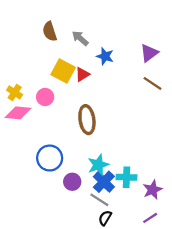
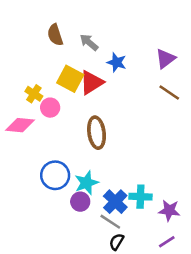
red triangle: (82, 74) -> (92, 82), size x1.5
yellow cross: (15, 92) -> (34, 94), moved
cyan star: (98, 165) -> (86, 183), moved
purple star: (152, 190) -> (169, 210), turned 30

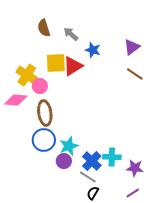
yellow square: (70, 79) -> (56, 63), turned -30
yellow cross: (34, 94) -> (27, 75), size x1.5
brown ellipse: (97, 133) -> (45, 113), moved

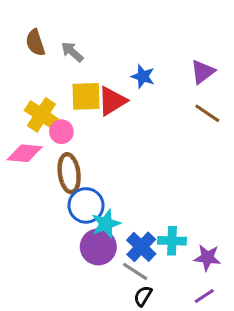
brown semicircle: (44, 28) -> (35, 43), moved
gray arrow: (71, 34) -> (72, 52), moved
blue circle: (44, 140) -> (86, 205), moved
purple circle: (64, 161) -> (98, 247), size x1.5

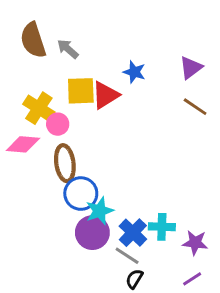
brown semicircle: (35, 43) -> (33, 40), size x1.4

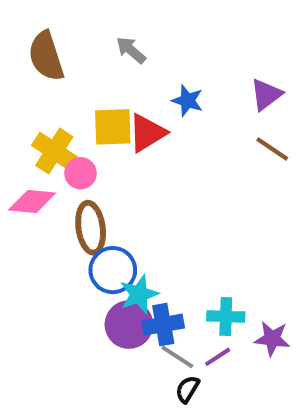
gray arrow: (68, 49) -> (131, 50), moved
blue cross: (133, 233) -> (163, 325), moved, turned 36
purple line: (192, 279) -> (218, 357), moved

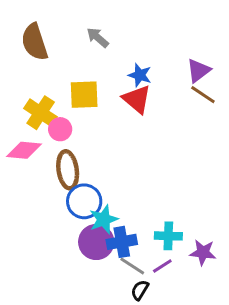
red triangle: (147, 133) -> (137, 99), moved, turned -48
brown line: (272, 149) -> (203, 95), moved

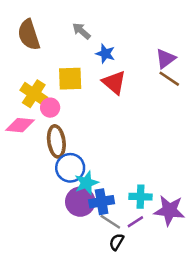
blue star: (140, 75) -> (105, 54), moved
purple star: (203, 252) -> (169, 210), size x1.4

